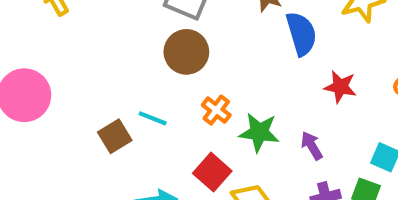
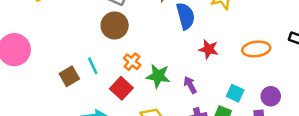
cyan line: (153, 118) -> (93, 66), turned 42
red square: (212, 172) -> (121, 88), moved

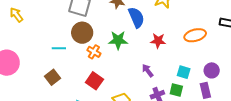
orange cross: (132, 62) -> (94, 52), moved
cyan line: (93, 66) -> (59, 48), moved, turned -56
green star: (158, 76) -> (118, 40), moved

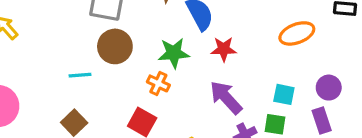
red star: (158, 41) -> (224, 49), moved
orange cross: (94, 52) -> (158, 83), moved
purple arrow: (148, 71) -> (226, 97), size x1.6

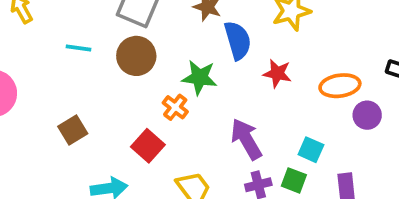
red star: (224, 49) -> (277, 73), moved
cyan line: (80, 75) -> (79, 48), moved
purple circle: (329, 88) -> (367, 115), moved

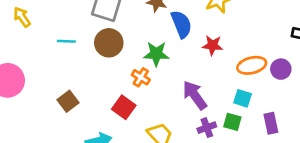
orange ellipse: (340, 86) -> (252, 65), moved

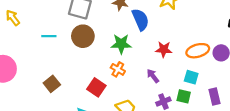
red star: (213, 45) -> (164, 49), moved
orange cross: (141, 77) -> (118, 69), moved
purple arrow: (195, 95) -> (153, 76), size x0.6

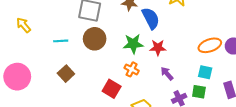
red star: (164, 49) -> (158, 48), moved
brown square: (52, 84) -> (66, 74), moved

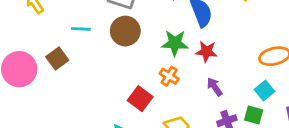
cyan square: (205, 72) -> (264, 90), turned 32
brown square: (66, 74) -> (57, 58), moved

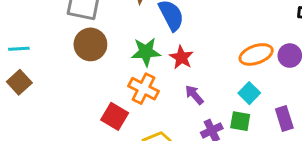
cyan line: (81, 29) -> (19, 49), moved
red star: (206, 52) -> (181, 57), turned 30
orange cross: (169, 76) -> (144, 89), size x1.4

